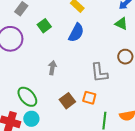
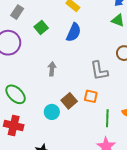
green ellipse: (27, 97) -> (16, 94), moved
cyan circle: (31, 119) -> (52, 112), moved

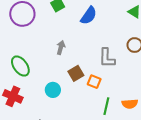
brown square: (69, 101) -> (76, 73), moved

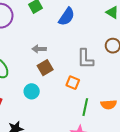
gray arrow: (61, 48) -> (39, 49), turned -104
brown square: (76, 73) -> (45, 68), moved

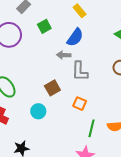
gray arrow: (39, 49) -> (64, 55), moved
gray L-shape: (85, 59) -> (80, 71), moved

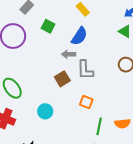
green square: (44, 26) -> (48, 26), turned -32
brown square: (52, 88) -> (62, 79), moved

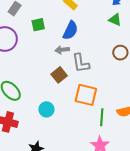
green square: (48, 26) -> (38, 25), turned -32
orange square: (86, 102) -> (86, 95), size x1.6

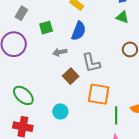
gray arrow: (62, 50) -> (60, 52), moved

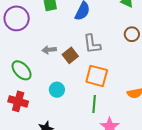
gray arrow: (60, 52) -> (49, 50), moved
green line: (116, 115) -> (94, 104), moved

